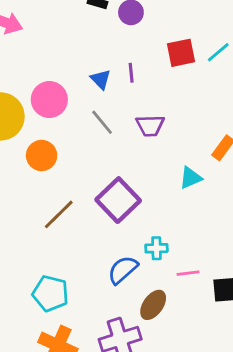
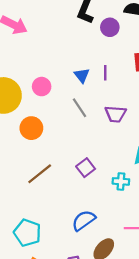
pink circle: (49, 100) -> (42, 87), size x0.7
purple square: (118, 200) -> (86, 168), size x0.6
cyan cross: (156, 248) -> (121, 181), moved

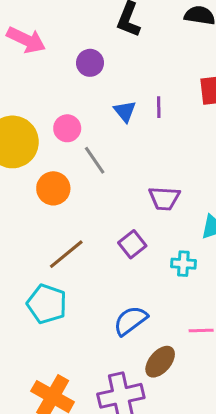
purple circle: (110, 27) -> (90, 63), moved
gray line: (80, 108) -> (95, 160), moved
purple trapezoid: (115, 114) -> (164, 198), moved
cyan pentagon: (27, 233) -> (47, 304), moved

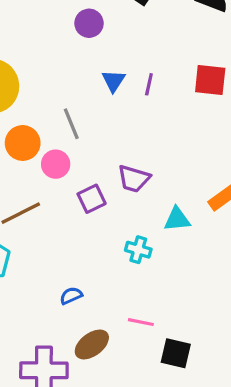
pink circle: (67, 128) -> (56, 164), moved
purple square: (132, 244) -> (92, 199), moved
blue semicircle: (130, 321) -> (71, 296), size x0.6

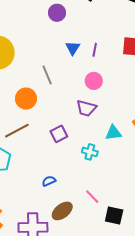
orange circle: (23, 143) -> (26, 99), moved
pink circle: (56, 164) -> (94, 81), moved
purple square: (92, 199) -> (59, 134), moved
pink line: (141, 322) -> (92, 197), turned 35

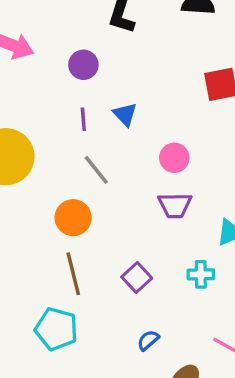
purple line: (95, 50) -> (83, 119), moved
brown line: (17, 131) -> (73, 274), turned -60
purple square: (59, 134) -> (137, 277), moved

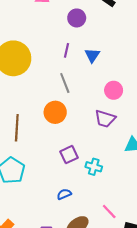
orange circle: (73, 218) -> (55, 112), moved
brown line: (73, 274) -> (17, 128), moved
cyan cross: (201, 274) -> (94, 167), moved

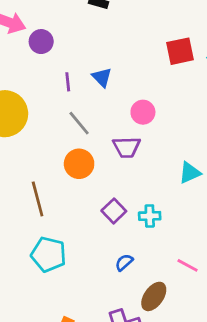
purple circle: (77, 18) -> (41, 42), moved
purple trapezoid: (105, 119) -> (127, 147), moved

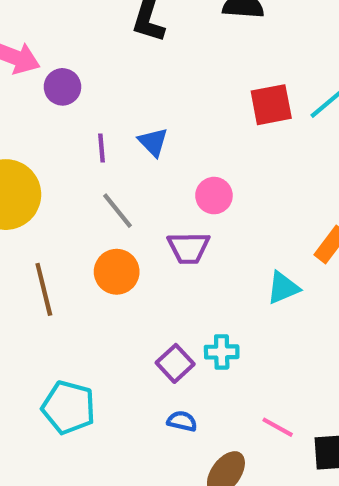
brown line: (38, 199) -> (44, 289), moved
purple square: (114, 211) -> (175, 363), moved
blue semicircle: (124, 262) -> (182, 421), turned 54

